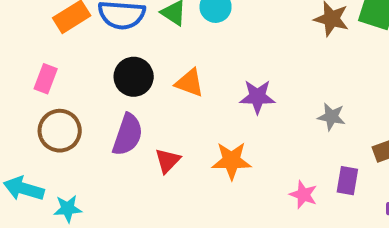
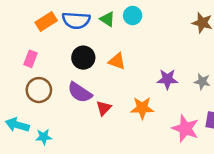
purple star: (257, 97) -> (167, 79), moved
purple semicircle: (128, 135) -> (80, 92), turned 105
pink star: (303, 195) -> (185, 128), size x1.6

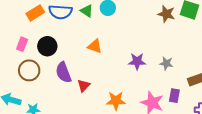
black circle: (83, 58) -> (47, 46), moved
purple semicircle: (80, 92) -> (63, 72), turned 35
orange star: (142, 108) -> (116, 101), moved

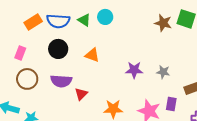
black circle: (47, 46) -> (58, 49), moved
purple semicircle: (63, 72) -> (61, 81), turned -65

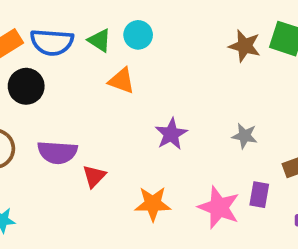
black circle: (58, 49) -> (26, 86), moved
orange triangle: (92, 55) -> (122, 81), moved
purple star: (134, 70) -> (171, 134), moved, turned -30

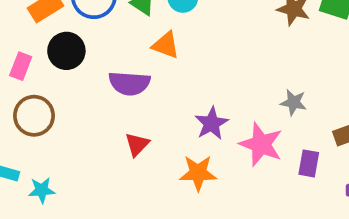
purple star: (171, 134) -> (211, 123), moved
purple semicircle: (57, 152) -> (129, 83), moved
pink star: (219, 207) -> (261, 144), moved

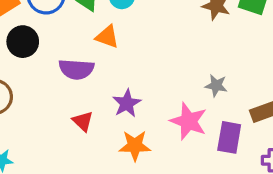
purple star: (211, 123) -> (127, 103), moved
red triangle: (137, 144) -> (83, 121), turned -30
purple rectangle: (309, 163) -> (229, 137), size x1.4

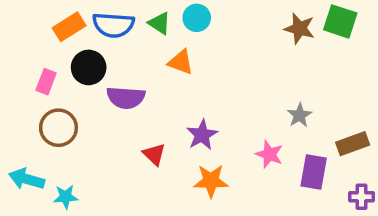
purple semicircle: (76, 69) -> (126, 98), moved
gray star: (216, 85) -> (299, 115), turned 30
pink star: (189, 121) -> (269, 154), size x0.7

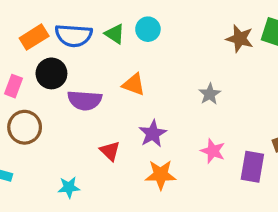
orange triangle: (181, 62) -> (134, 85), moved
gray star: (299, 115) -> (210, 94), moved
cyan star: (66, 197) -> (69, 187), moved

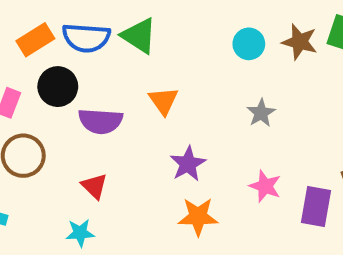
cyan circle: (148, 29) -> (249, 44), moved
green triangle: (115, 34) -> (139, 36), size x1.4
orange triangle: (134, 85) -> (163, 101), turned 35
red triangle: (110, 151) -> (94, 186), moved

